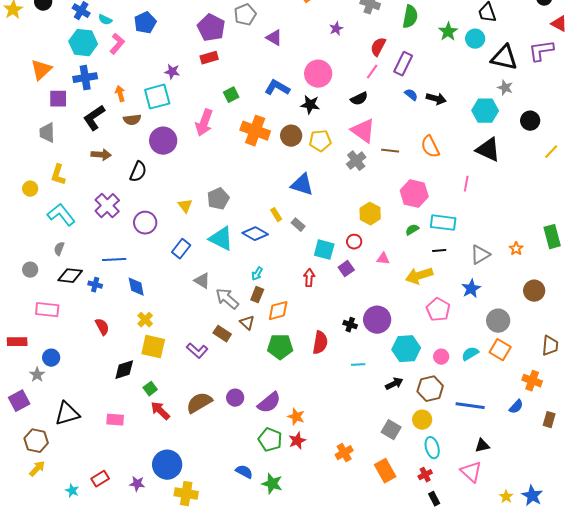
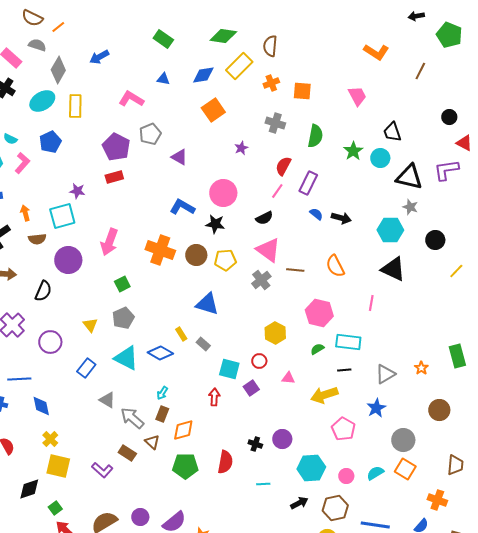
green square: (231, 95) -> (122, 284), moved
purple circle: (377, 320) -> (282, 439), size x0.7

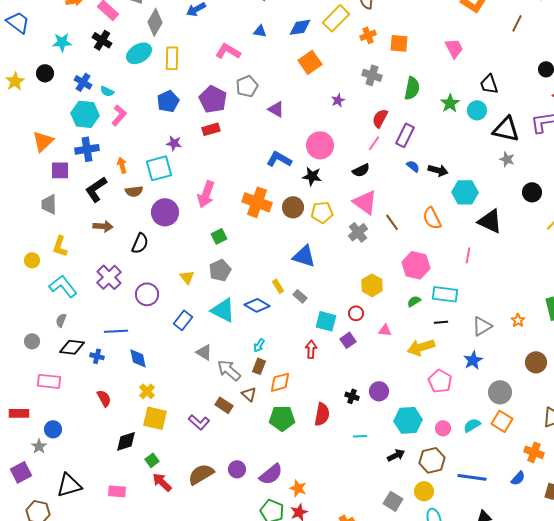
blue pentagon: (50, 142) -> (168, 101), moved
cyan hexagon: (390, 230) -> (465, 192), moved
brown line: (295, 270) -> (392, 222), turned 48

